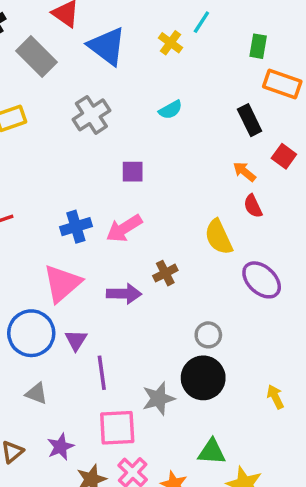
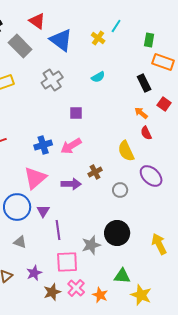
gray circle: (208, 335) -> (120, 190), moved
yellow arrow: (275, 397) -> (159, 244), size x1.5

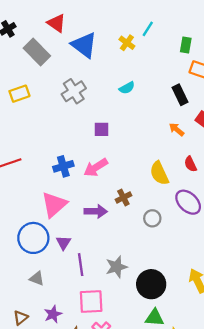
red semicircle: (146, 133) -> (190, 164), moved
black circle: (117, 233) -> (151, 284), moved
gray star: (91, 245) -> (116, 267), moved

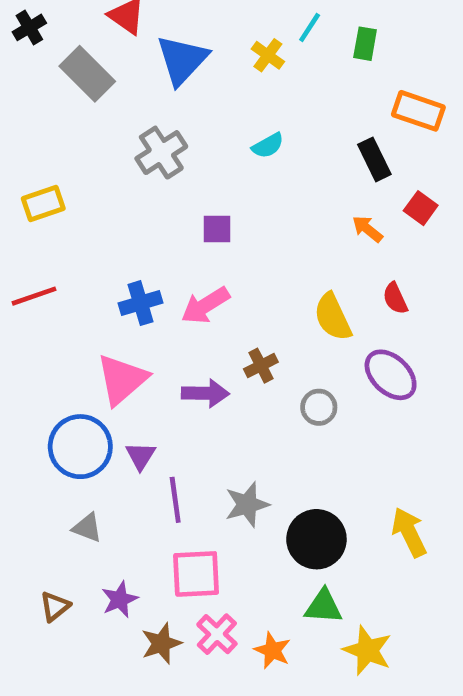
blue triangle: (84, 45) -> (182, 60), turned 36
green rectangle: (186, 45) -> (365, 44), moved
yellow rectangle: (19, 94) -> (43, 203), moved

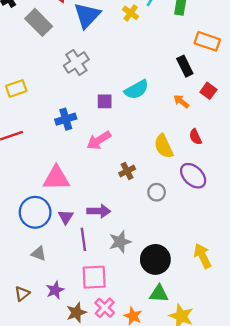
cyan semicircle: (268, 146) -> (136, 90), moved, size x1.5
blue cross: (141, 303) -> (66, 119), moved
pink triangle: (122, 379) -> (56, 178), turned 40
purple arrow: (205, 393) -> (99, 211), moved

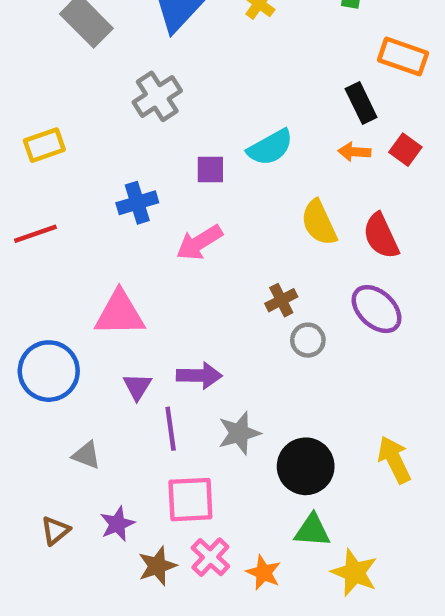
orange arrow: (181, 101) -> (354, 152), moved, turned -35
red semicircle: (195, 137) -> (381, 236), size x1.5
yellow semicircle: (164, 146) -> (319, 223), moved
brown cross: (127, 171) -> (281, 300), moved
blue circle: (35, 212) -> (49, 371), moved

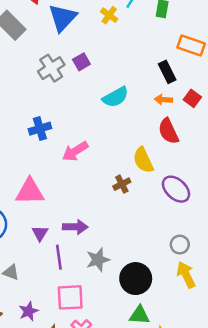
purple square: (210, 170) -> (81, 62), moved, turned -30
yellow semicircle: (319, 223) -> (143, 160), moved
red semicircle: (381, 236) -> (168, 131), moved
gray circle: (308, 340) -> (180, 245), moved

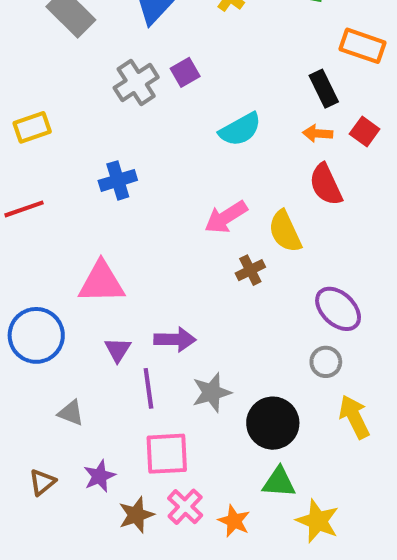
pink arrow: (75, 151) -> (226, 217), moved
purple ellipse: (176, 189) -> (338, 309), moved
gray circle: (180, 245) -> (326, 362), moved

